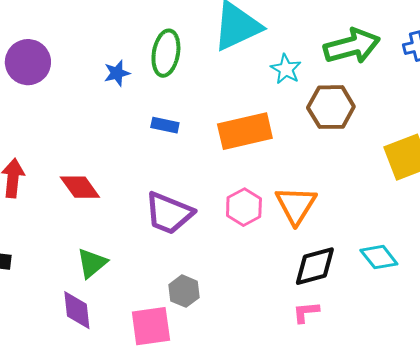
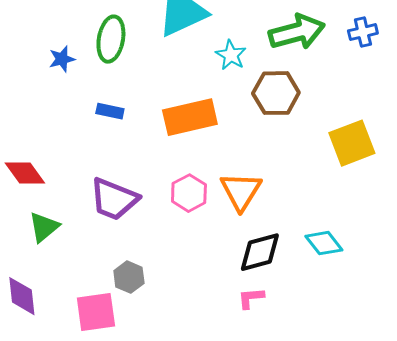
green triangle: (92, 263) -> (44, 227), moved

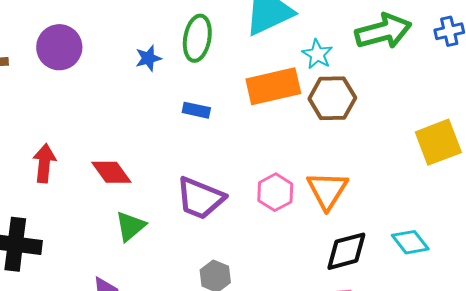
brown hexagon: (276, 93) -> (332, 98), moved
orange rectangle: (190, 117) -> (273, 86), moved

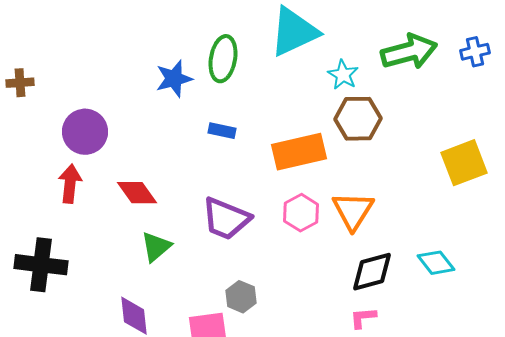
purple circle: (59, 47) -> (85, 132), moved
blue star: (148, 58) -> (174, 79), size x1.4
orange rectangle: (273, 86) -> (299, 152), moved

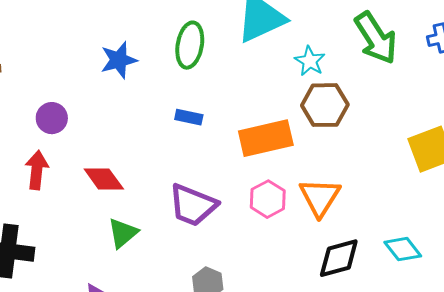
green arrow: (409, 52) -> (376, 38), turned 72
blue star: (174, 79) -> (119, 60), moved
purple circle: (85, 132) -> (52, 118), size x0.7

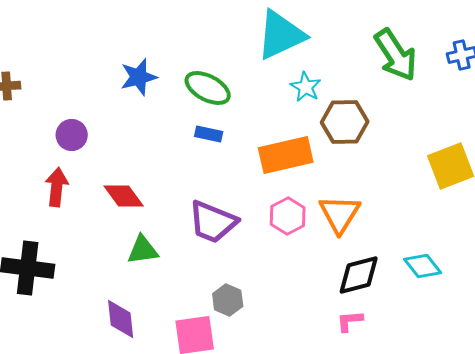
green ellipse: (190, 45) -> (208, 88), moved, turned -72
cyan star: (310, 61) -> (306, 87), moved
green triangle: (123, 233) -> (143, 250), turned 32

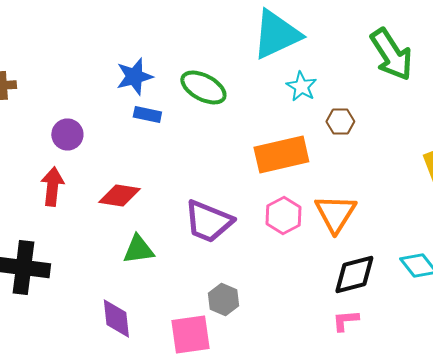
brown hexagon: (345, 122) -> (340, 122), size x0.6
blue rectangle: (209, 134) -> (147, 114), moved
red diamond: (124, 196) -> (119, 196), turned -45

